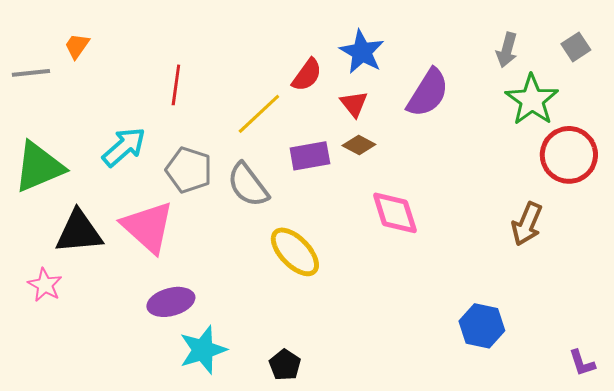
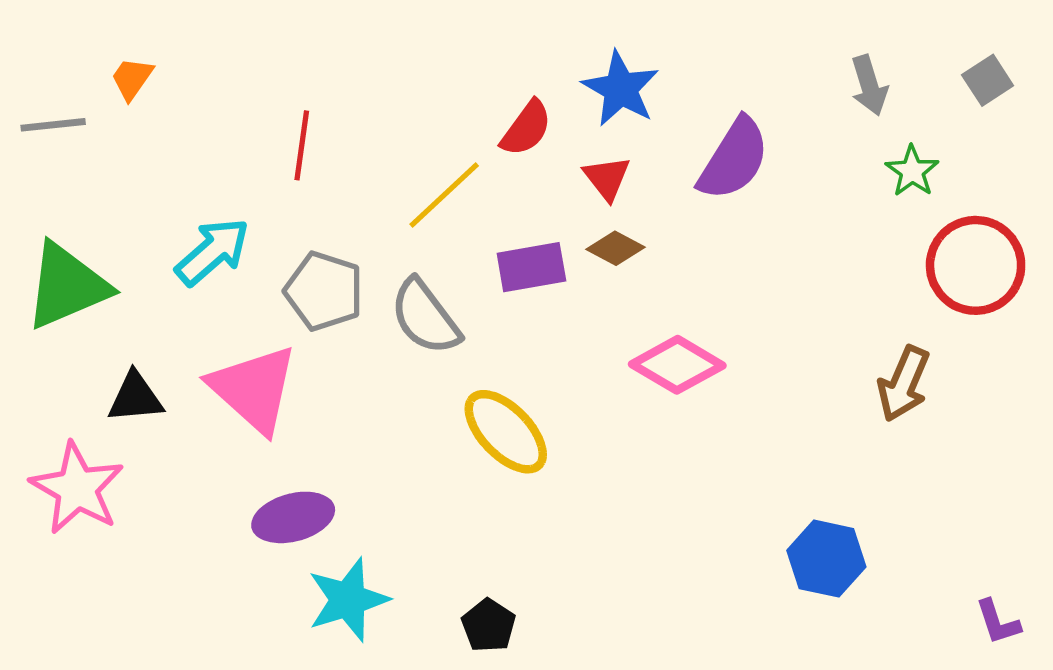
gray arrow: (507, 50) -> (869, 85), turned -32
green star: (532, 100) -> (912, 171), size x0.6
pink diamond: (395, 213) -> (677, 365), turned -42
black triangle: (79, 232) -> (135, 397), size x0.7
pink star: (45, 285) -> (77, 488), size x1.6

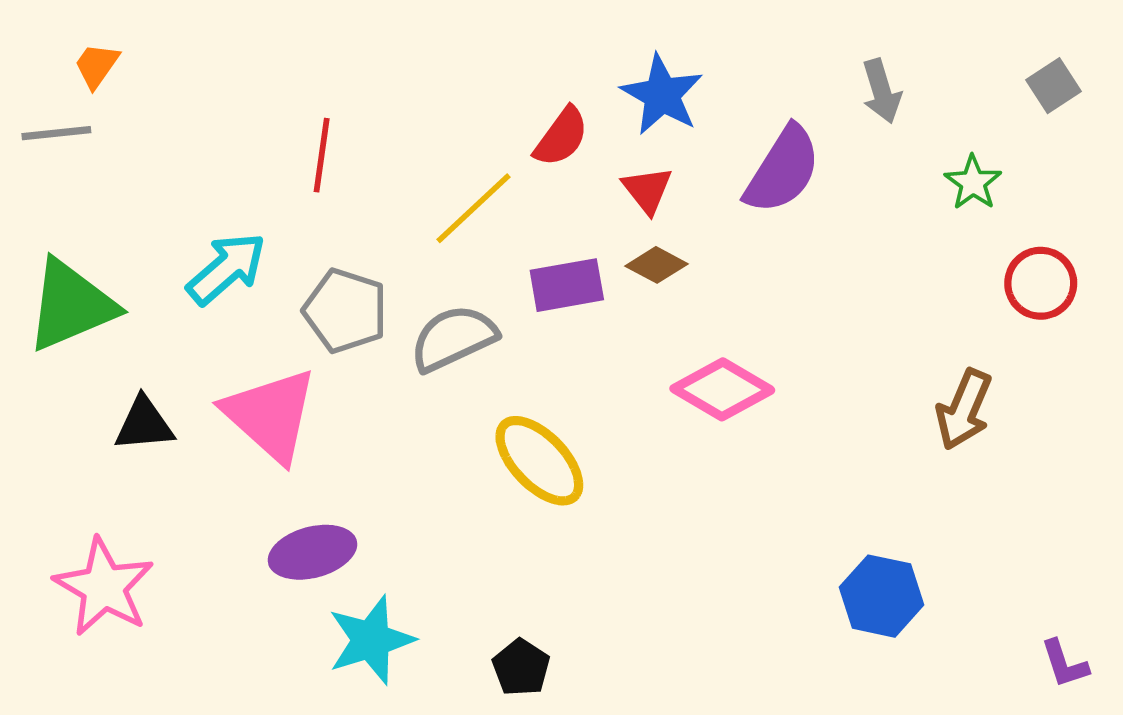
orange trapezoid: (132, 79) -> (97, 65), moved
gray arrow: (869, 85) -> (882, 91), moved
red circle: (976, 265) -> (1041, 283), size x0.7
gray semicircle: (425, 317) -> (453, 338), turned 102
pink star: (77, 488) -> (104, 587), moved

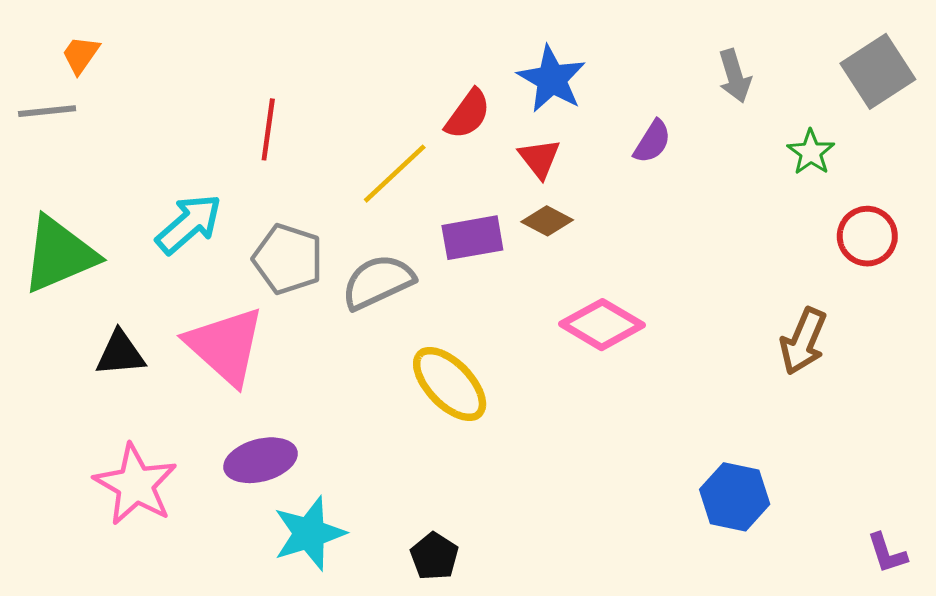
gray square: (1054, 86) -> (878, 71), size x1.6
purple semicircle: (783, 170) -> (652, 142), size x0.6
pink star: (104, 587) -> (136, 485), moved

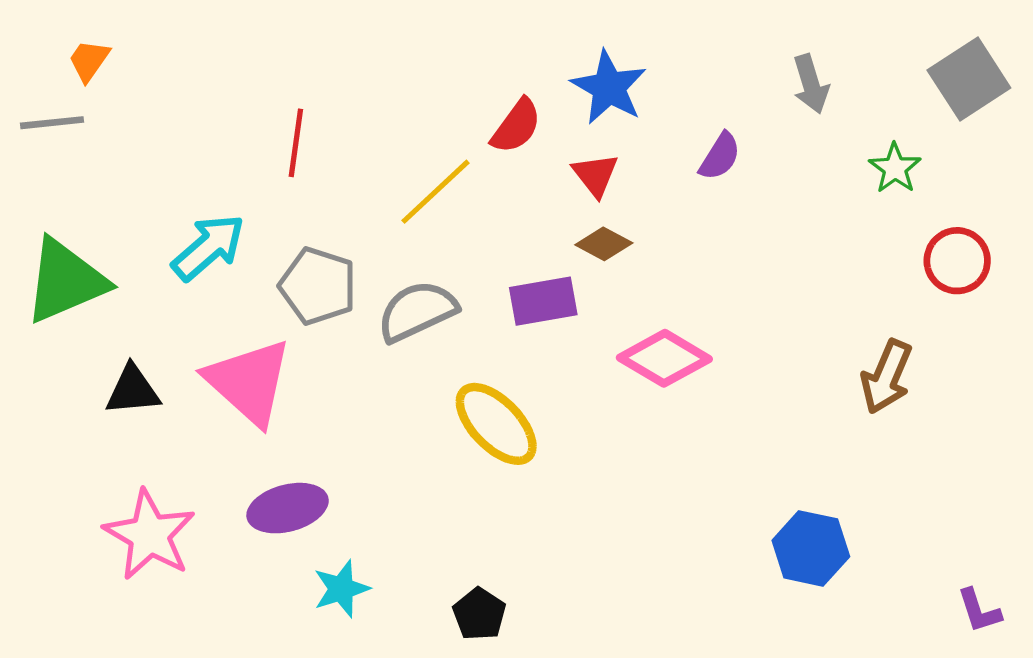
purple rectangle: (472, 238) -> (543, 301), moved
cyan star: (309, 533) -> (341, 589), size x0.7

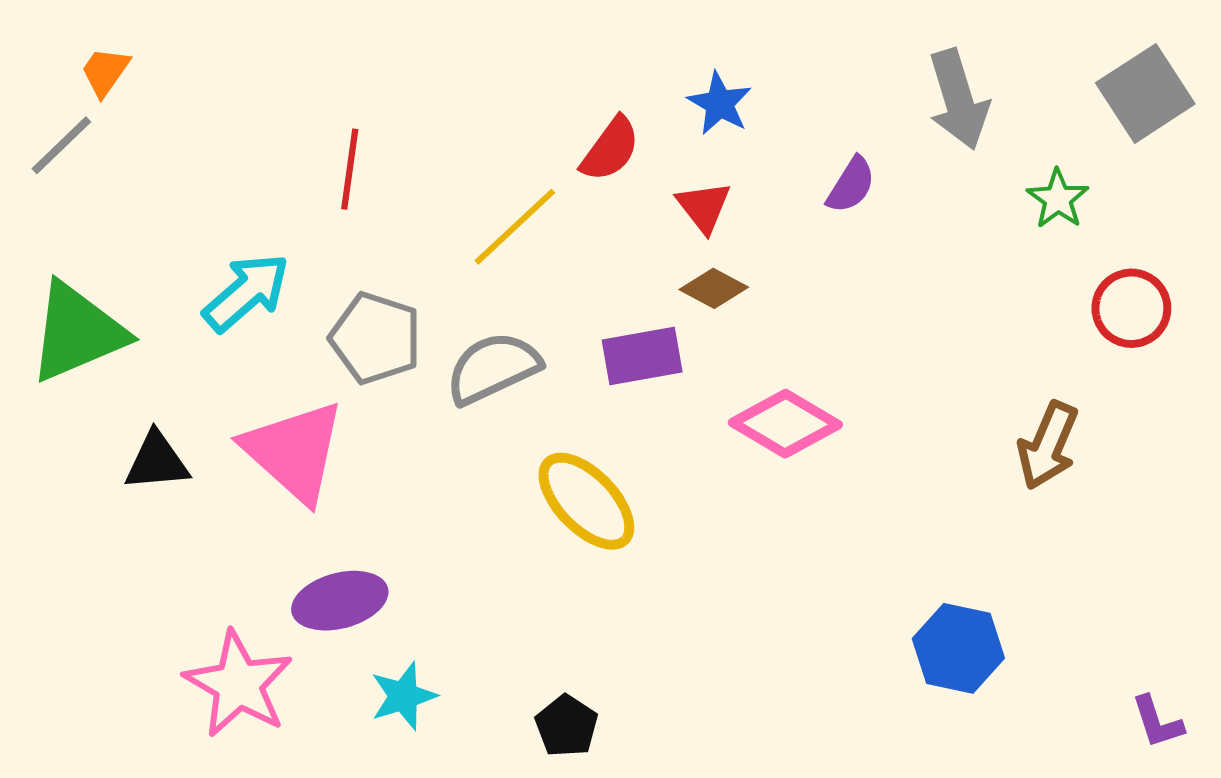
gray arrow: (811, 84) -> (958, 99), size x1.4
blue star: (609, 87) -> (720, 103), size x0.7
gray line: (52, 123) -> (61, 145), turned -38
pink star: (150, 535) -> (238, 684), moved

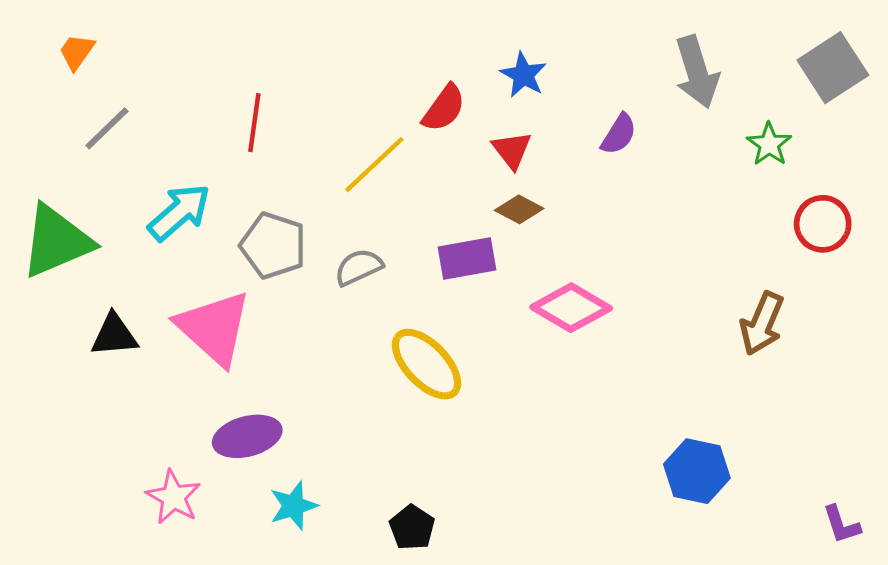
gray line: (61, 145) -> (107, 128), moved
gray semicircle: (493, 368) -> (359, 267), size x0.7
pink star: (238, 684) -> (173, 497), size x0.7

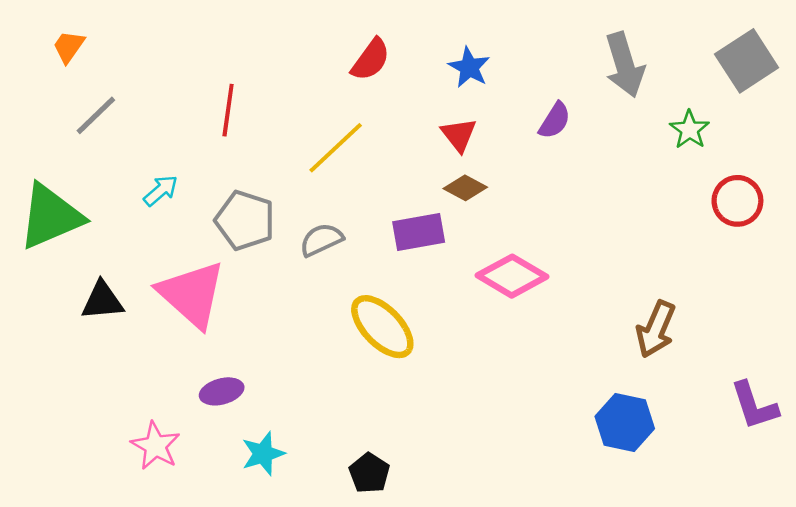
red semicircle: (444, 108) -> (371, 60), moved
cyan arrow: (179, 212) -> (161, 191), size x0.6
brown arrow: (762, 324) -> (656, 329), moved
purple ellipse: (247, 436) -> (222, 391), size x0.7
purple L-shape: (841, 525) -> (754, 406), moved, size x1.4

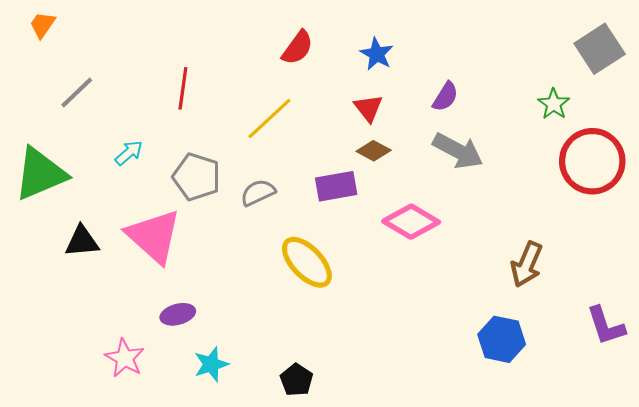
orange trapezoid: (69, 47) -> (42, 25), moved
gray arrow: (625, 65) -> (458, 151), moved, turned -45
red circle: (737, 201) -> (592, 161), size x1.6

